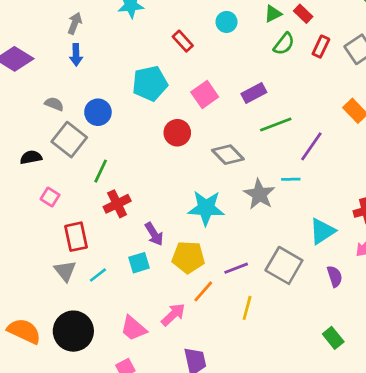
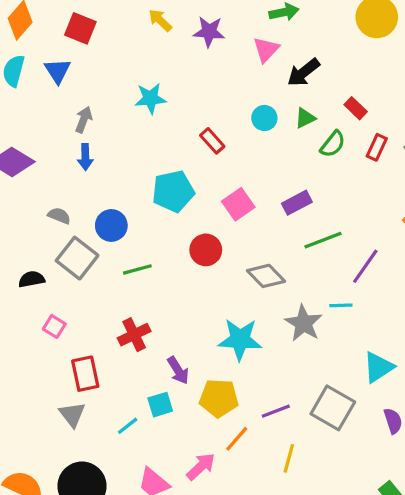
green triangle: (273, 14) -> (305, 118), moved
green line: (101, 171) -> (137, 269), moved, turned 50
cyan line: (98, 275) -> (128, 426), moved

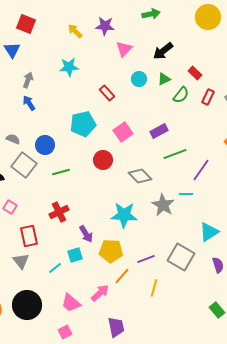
yellow arrow: (160, 20) -> (75, 31), moved
pink triangle: (266, 50) -> (124, 49), moved
blue arrow: (85, 157) -> (29, 103), turned 147

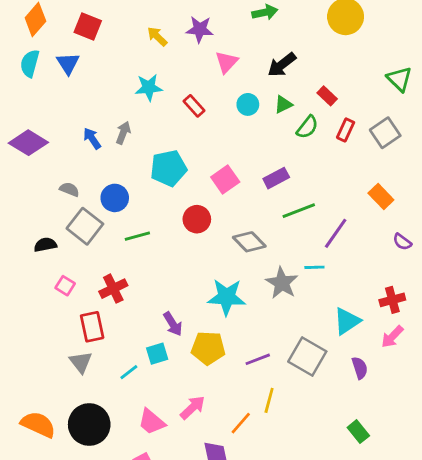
gray arrow: (28, 80) -> (123, 133), moved
red rectangle: (107, 93) -> (194, 106), moved
red cross: (59, 212) -> (113, 289), moved
orange line: (122, 276) -> (241, 423), moved

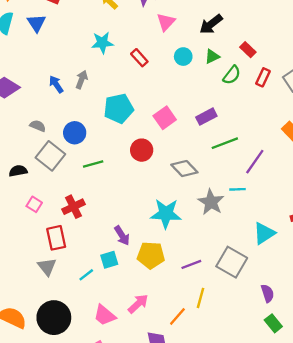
purple semicircle: (360, 368) -> (268, 293), moved

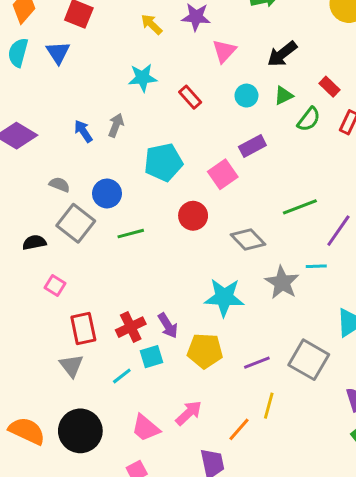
purple rectangle: (206, 117) -> (252, 146), moved
red cross: (73, 207) -> (131, 327), moved

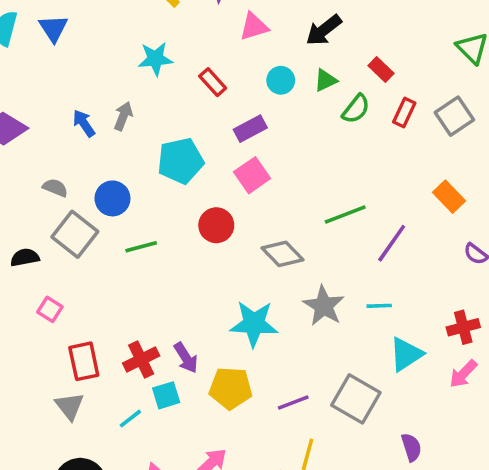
pink triangle: (224, 51) -> (254, 27), turned 30
purple rectangle: (252, 146) -> (250, 129), moved
cyan line: (316, 266) -> (379, 306), moved

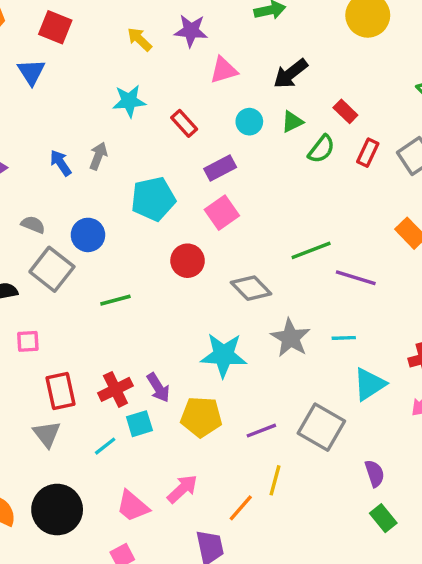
purple line: (392, 243) -> (356, 278), turned 72
green line: (141, 247) -> (115, 300), moved
pink square: (50, 309) -> (28, 341), turned -35

